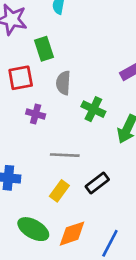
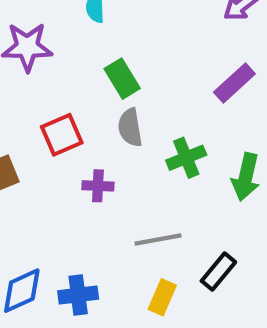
green rectangle: (44, 49) -> (122, 79), moved
green cross: (93, 109) -> (186, 158), turned -35

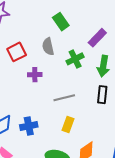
green rectangle: (122, 79) -> (61, 22), moved
purple rectangle: (234, 83) -> (97, 38), moved
black rectangle: (218, 272) -> (102, 95), moved, turned -30

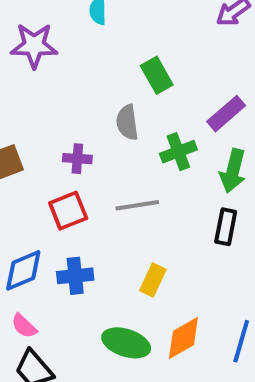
red square: (17, 52) -> (68, 211), moved
purple cross: (35, 75) -> (77, 159), moved
gray line: (64, 98) -> (137, 205), moved

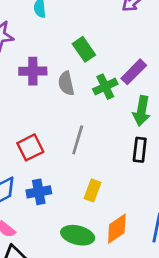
green cross: (178, 152) -> (105, 87), moved
purple cross: (77, 159) -> (33, 71), moved, size x1.4
gray line: (137, 205) -> (78, 140), turned -60

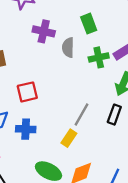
gray line: (78, 140) -> (82, 115), moved

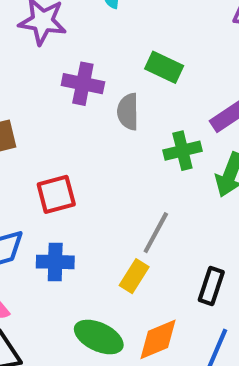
green rectangle: (89, 24) -> (164, 67), turned -42
green cross: (99, 57) -> (182, 151), moved
black rectangle: (114, 115) -> (211, 286), moved

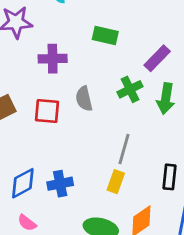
gray semicircle: (128, 112) -> (84, 99), moved
red square: (56, 194) -> (47, 111), moved, turned 32

